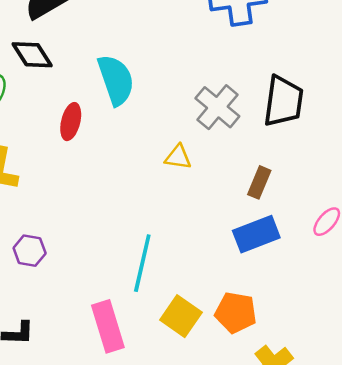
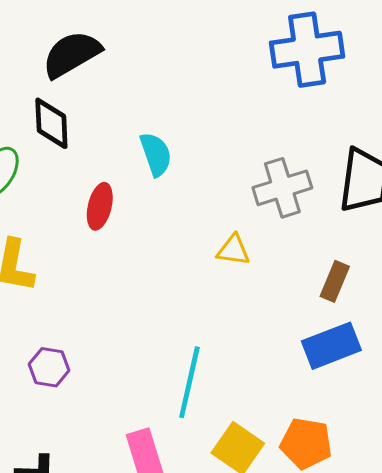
black diamond: (32, 55) -> (51, 123), turned 30
cyan semicircle: (116, 80) -> (156, 154), size x0.7
gray cross: (217, 107) -> (282, 188), turned 33

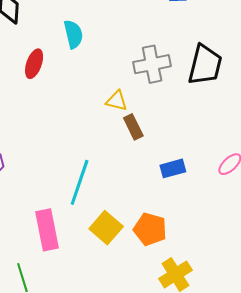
brown rectangle: (335, 281) -> (133, 127), moved, turned -55
blue rectangle: (331, 346) -> (173, 168), size x0.7

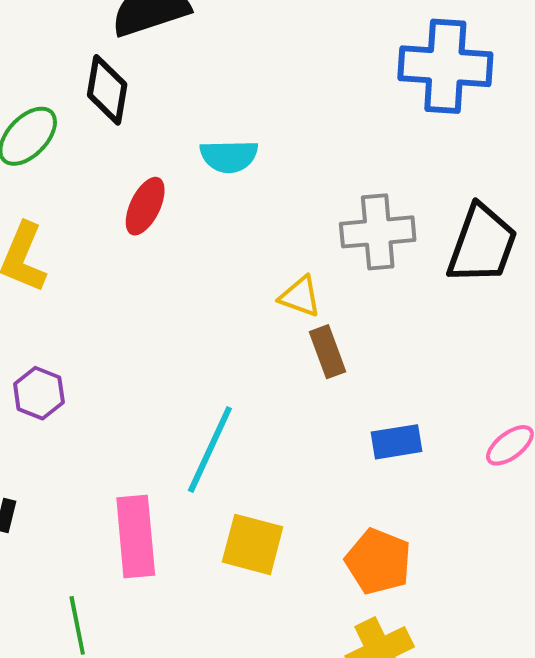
cyan semicircle: (73, 34) -> (229, 156), turned 96
yellow square: (106, 228) -> (253, 544), turned -32
orange pentagon: (150, 229) -> (378, 561), moved

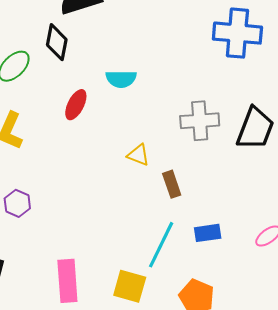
yellow triangle: (300, 297) -> (138, 155), moved
cyan line: (210, 449) -> (161, 245), moved

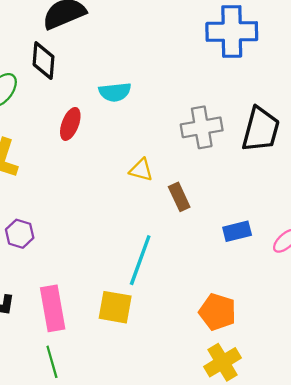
blue rectangle: (208, 233) -> (237, 231), moved
cyan line: (161, 245) -> (140, 260), moved
pink rectangle: (67, 281) -> (53, 308), moved
yellow square: (130, 286) -> (115, 307), moved

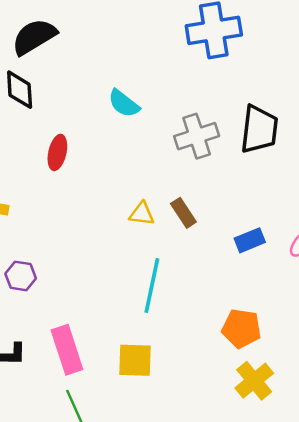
cyan semicircle: (115, 92) -> (124, 103), moved, turned 52
yellow triangle: (141, 170) -> (142, 214), moved
yellow square: (115, 307) -> (135, 360), moved

